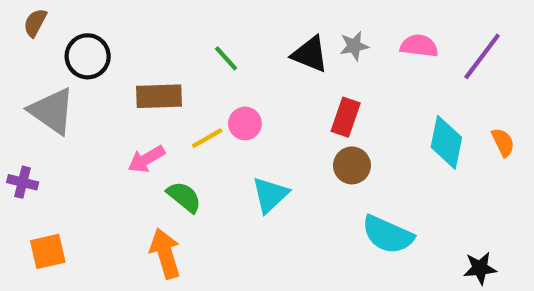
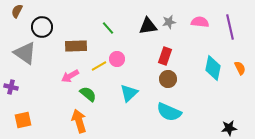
black triangle: (310, 54) -> (148, 26), turned -30
purple line: (482, 56) -> (230, 27), turned -50
cyan semicircle: (388, 235) -> (169, 112), moved

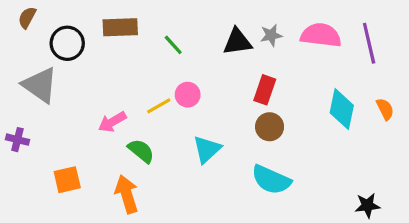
pink semicircle: (200, 22) -> (321, 35), size x1.4
brown rectangle: (76, 46) -> (120, 27), moved
orange square: (23, 120) -> (67, 180), moved

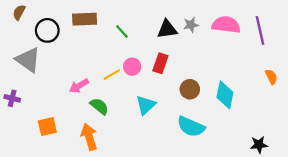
red rectangle: (265, 90) -> (160, 63), moved
cyan diamond: (342, 109) -> (225, 95), moved

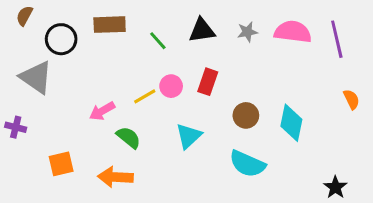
black triangle: (167, 29) -> (202, 30), moved
orange arrow: (89, 137) -> (115, 177), turned -70
black star: (259, 145) -> (335, 187), turned -30

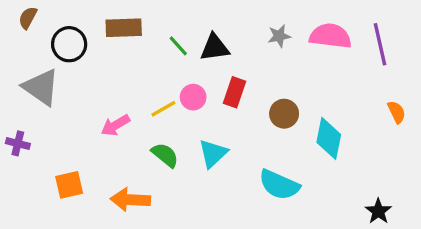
black triangle: (202, 30) -> (215, 48), moved
brown circle: (246, 115) -> (284, 114), moved
green semicircle: (129, 137) -> (165, 155), moved

